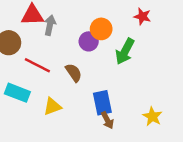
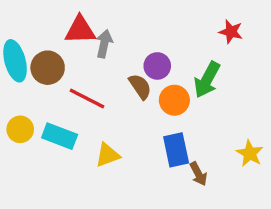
orange circle: (101, 29) -> (174, 100), moved
brown semicircle: (74, 73) -> (140, 87), moved
yellow star: (152, 116) -> (250, 153), moved
brown arrow: (107, 120) -> (198, 174), moved

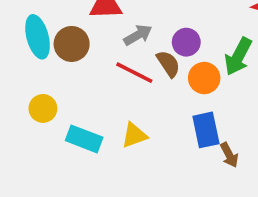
gray arrow: (104, 44) -> (138, 35), moved, turned 48
red line: (87, 99) -> (134, 73), moved
cyan rectangle: (60, 136) -> (84, 139), moved

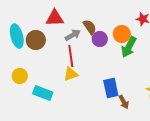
brown semicircle: (168, 64) -> (90, 27), moved
red line: (134, 73) -> (71, 56), turned 55
orange circle: (204, 78) -> (122, 34), moved
yellow triangle: (134, 135) -> (71, 74), moved

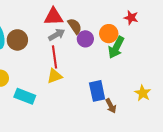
red triangle: (55, 18) -> (54, 17), moved

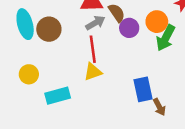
cyan rectangle: (25, 96) -> (58, 96), turned -36

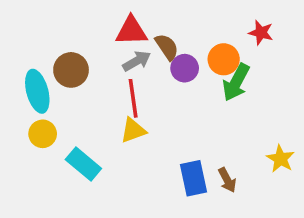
cyan ellipse: (25, 24) -> (37, 91), moved
blue rectangle: (143, 89) -> (193, 178), moved
cyan rectangle: (58, 96) -> (83, 164), turned 55

